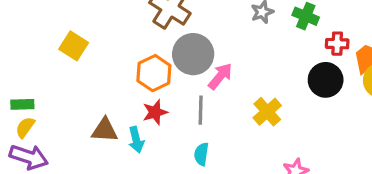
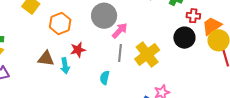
orange hexagon: (154, 73) -> (60, 23), moved
gray line: (201, 110) -> (120, 53), moved
yellow cross: (267, 112) -> (147, 54), size x1.4

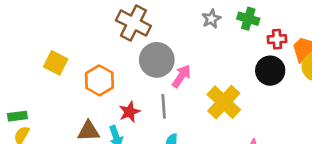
gray line: (120, 53) -> (164, 106), moved

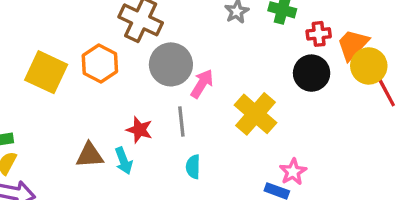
yellow square: (56, 63) -> (46, 72), size x1.4
orange hexagon: (99, 80) -> (100, 64), moved
red star: (130, 112) -> (139, 130), turned -30

